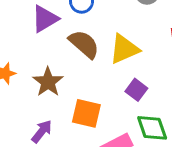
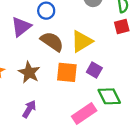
orange square: (86, 113) -> (67, 72), moved

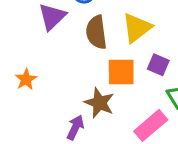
brown semicircle: (52, 42) -> (96, 32), turned -125
brown star: (29, 72) -> (99, 103), moved

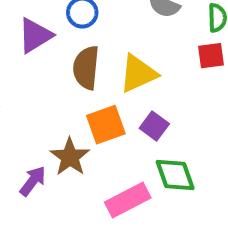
orange square: (121, 72) -> (106, 125), turned -32

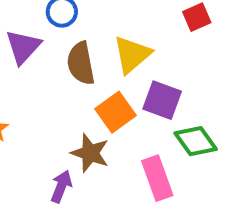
purple square: (154, 126) -> (162, 100), size x1.4
pink rectangle: (128, 200) -> (157, 178), turned -66

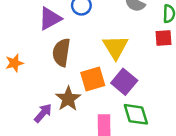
yellow triangle: (132, 55) -> (115, 47), turned -40
brown semicircle: (81, 63) -> (61, 52), moved

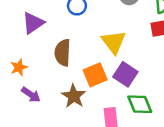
purple triangle: (50, 19) -> (33, 23), moved
purple arrow: (43, 113) -> (31, 95), moved, turned 90

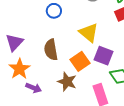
purple triangle: (33, 23) -> (14, 42), moved
orange star: (19, 67) -> (19, 69), size x1.5

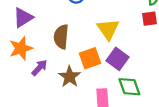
purple arrow: (34, 88) -> (39, 68), moved, turned -84

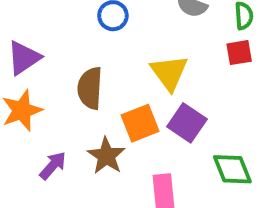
purple arrow: (39, 68) -> (53, 166), moved
green diamond: (129, 87) -> (232, 169), moved

